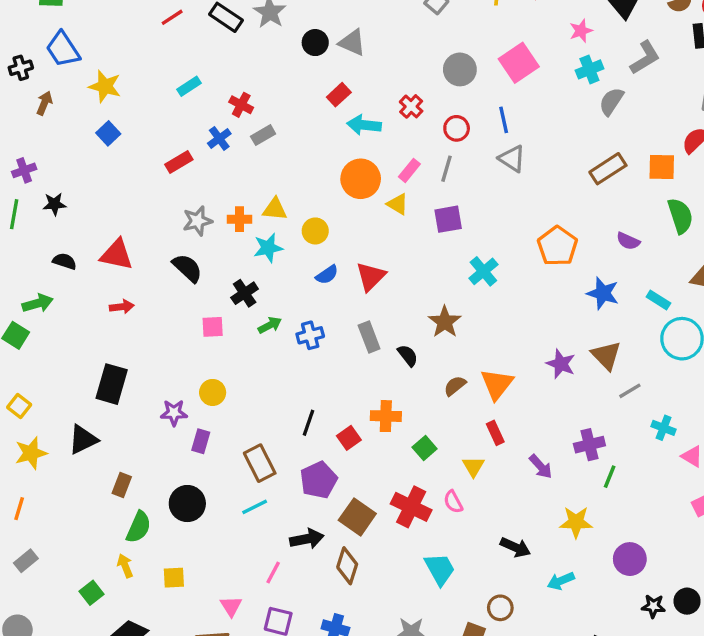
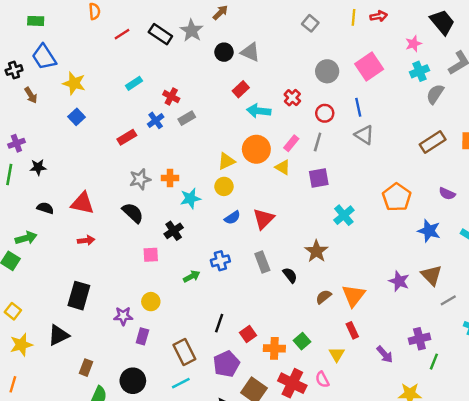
brown arrow: (44, 103) -> (31, 95), turned 126
yellow triangle: (275, 209) -> (226, 161), moved, turned -30
green arrow: (270, 325) -> (192, 276), moved
orange cross: (386, 416) -> (274, 348), moved

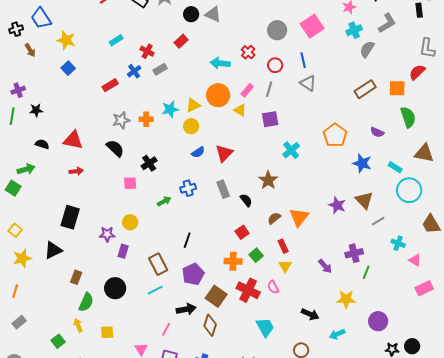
red rectangle: (241, 89) -> (181, 41), moved
cyan star: (190, 198) -> (170, 109), moved
red rectangle: (352, 330) -> (283, 246), moved
red square: (248, 334) -> (242, 232), moved

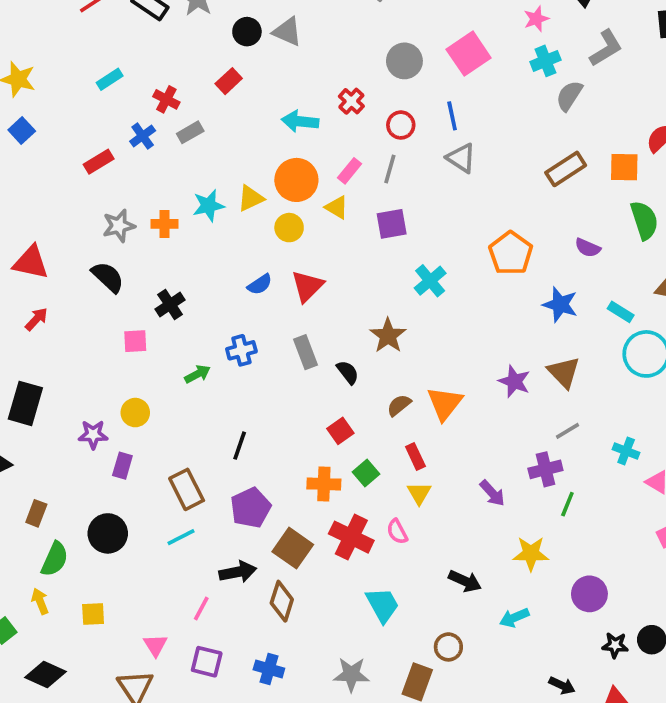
yellow circle: (191, 126) -> (289, 228), moved
red arrow: (76, 171) -> (36, 319), turned -40
gray line: (378, 221) -> (567, 431), moved

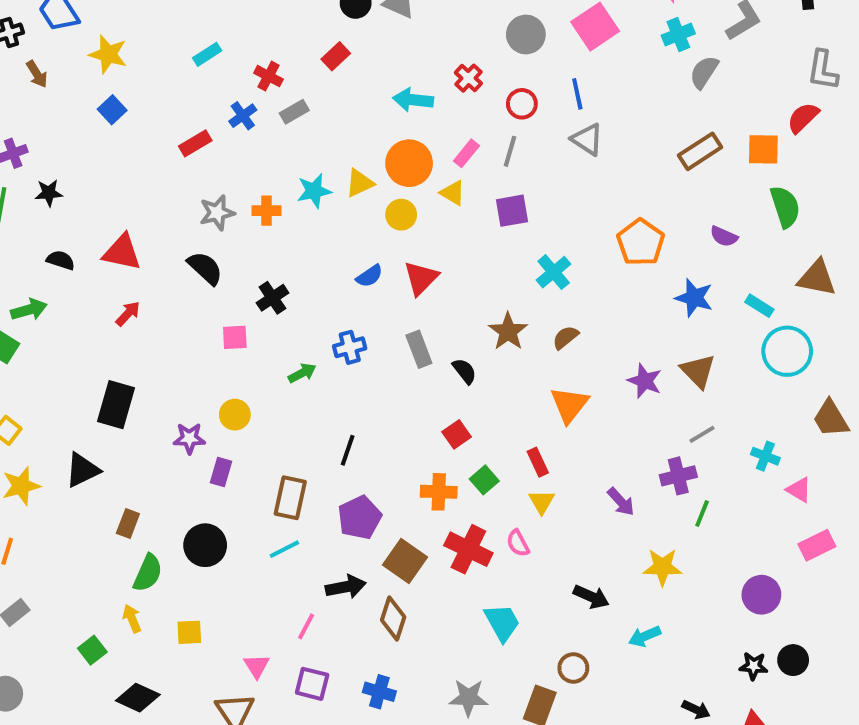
brown semicircle: (399, 405) -> (565, 337), moved
brown rectangle: (187, 489) -> (290, 498), turned 39
purple circle: (589, 594) -> (761, 595), moved

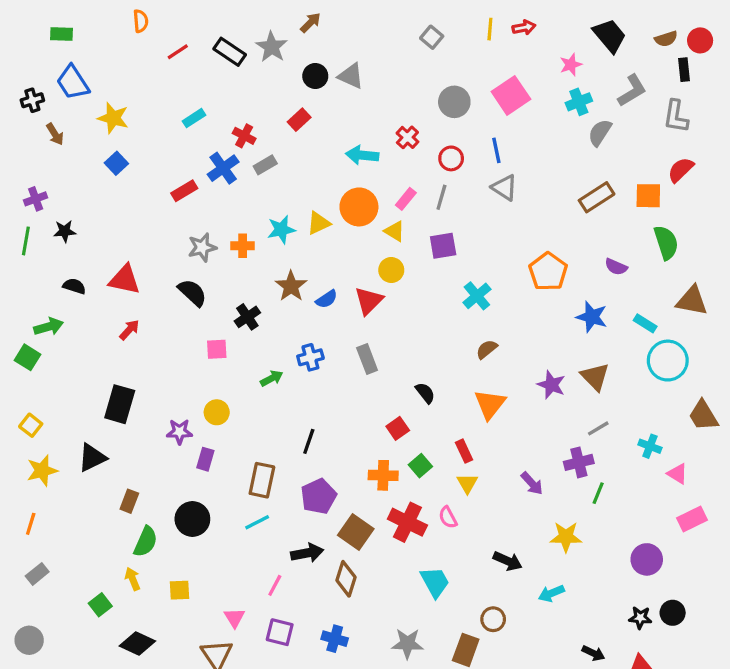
gray L-shape: (823, 70) -> (676, 116), moved
blue cross: (243, 116) -> (223, 168), size x1.4
yellow circle: (401, 215) -> (391, 270), moved
brown star: (508, 331) -> (291, 286), moved
black semicircle: (464, 371) -> (425, 393), moved

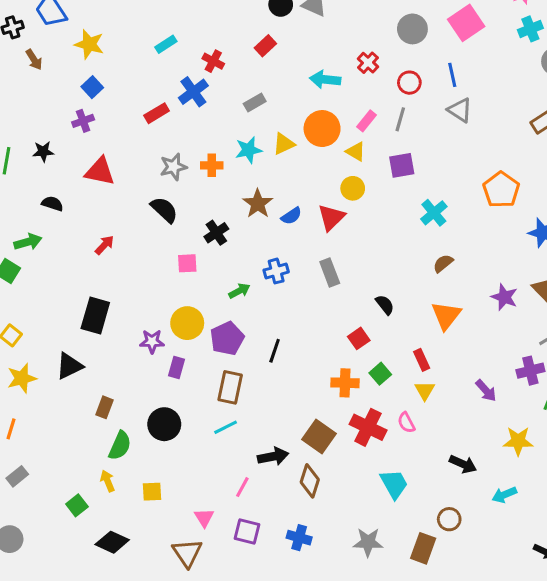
gray rectangle: (265, 165) -> (255, 102), moved
purple cross: (36, 199) -> (83, 121), moved
red triangle: (125, 280) -> (100, 171), moved
yellow circle: (217, 412) -> (187, 323), size x1.4
purple pentagon: (319, 496) -> (227, 338), moved

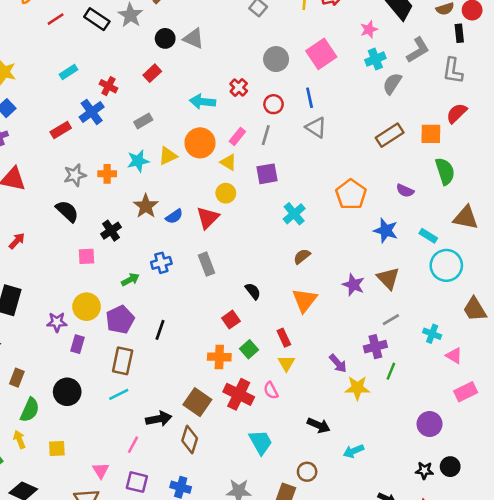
yellow star: (518, 441) -> (357, 388), moved

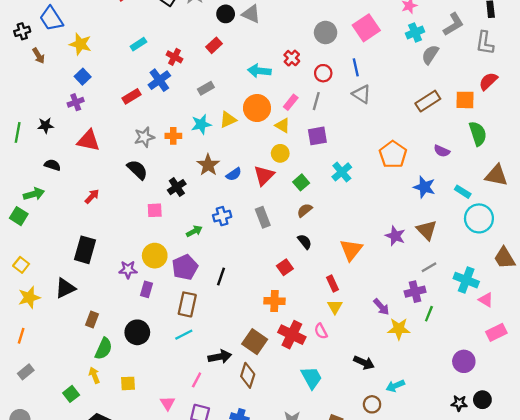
brown semicircle: (302, 256) -> (305, 210), moved
cyan cross: (432, 334) -> (466, 280), size x1.5
green square: (249, 349) -> (301, 182), moved
brown circle: (307, 472) -> (372, 404), moved

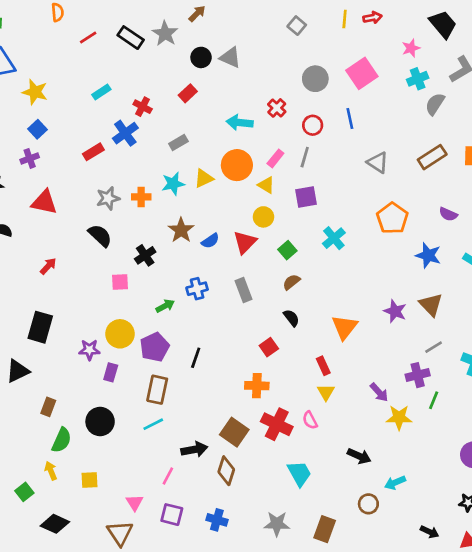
gray triangle: (362, 94) -> (378, 162), moved

